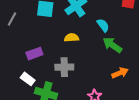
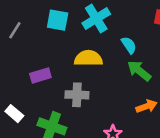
yellow semicircle: (72, 38) -> (88, 58), size x1.5
white rectangle: (28, 79) -> (14, 114), moved

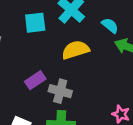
gray cross: (77, 95) -> (60, 91), moved, turned 30

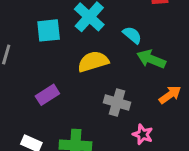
gray cross: (60, 91) -> (117, 103), moved

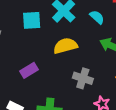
cyan semicircle: (132, 35) -> (97, 17), moved

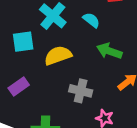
cyan square: (32, 20) -> (23, 42), moved

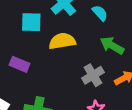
purple rectangle: (19, 87) -> (20, 64), turned 48
gray cross: (81, 91) -> (93, 75), moved, turned 35

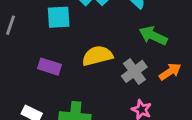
yellow semicircle: (62, 41) -> (97, 56), moved

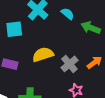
green arrow: (153, 36) -> (91, 28), moved

